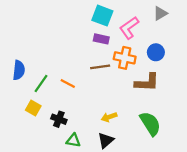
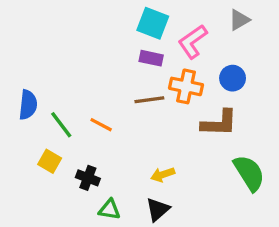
green line: (41, 84) -> (61, 125), turned -72
green semicircle: (150, 124) -> (249, 173), moved

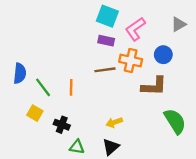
gray triangle: (239, 20) -> (178, 24), moved
orange line: (101, 125) -> (71, 87), turned 63

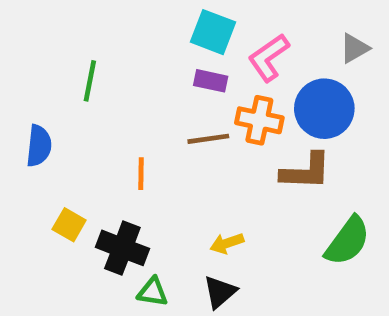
blue circle: (163, 55) -> (324, 109), size x1.6
green line: (43, 87) -> (90, 81), moved, turned 48
green semicircle: (175, 121) -> (348, 241), turned 68
black cross: (62, 125) -> (122, 248), size x1.5

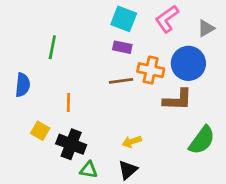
pink L-shape: (269, 58) -> (167, 19), moved
orange line: (141, 174) -> (68, 102), moved

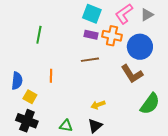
gray triangle: (206, 28) -> (147, 15), moved
orange cross: (151, 70) -> (112, 36), moved
blue semicircle: (23, 85) -> (17, 81), moved
brown L-shape: (178, 100) -> (132, 74), turned 55
black cross: (71, 144) -> (27, 121), moved

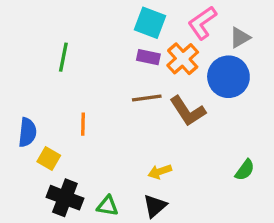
gray triangle: (147, 15) -> (240, 38), moved
orange cross: (112, 36) -> (183, 59), turned 36
brown L-shape: (132, 74) -> (188, 111), moved
green semicircle: (150, 104) -> (245, 170), size x0.6
black cross: (27, 121) -> (65, 198), moved

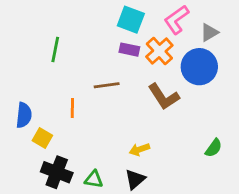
brown line: (147, 98) -> (107, 85), moved

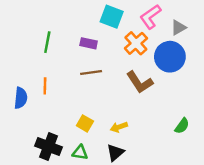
purple rectangle: (129, 50) -> (89, 43), moved
orange line: (72, 108) -> (45, 86), moved
yellow square: (42, 138) -> (85, 123), moved

